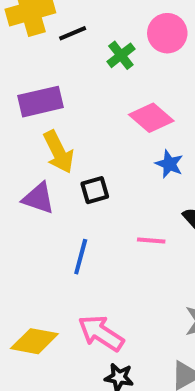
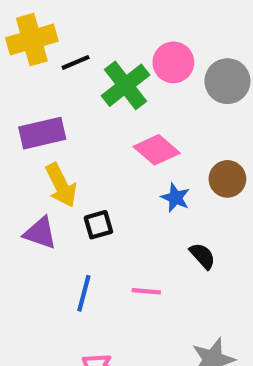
green cross: (121, 55) -> (125, 85), size x1.6
pink line: (151, 240) -> (146, 291), moved

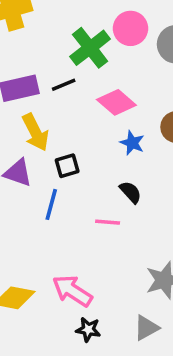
black line: (76, 62) -> (64, 85), moved
black semicircle: (202, 256) -> (130, 192), moved
blue line: (84, 293) -> (51, 204), moved

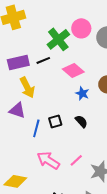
black square: (67, 166) -> (55, 121), moved
pink line: (108, 222) -> (76, 160), moved, turned -48
pink arrow: (72, 291) -> (48, 160), moved

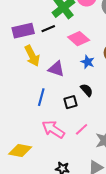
purple triangle: (17, 110) -> (56, 69), moved
black square: (55, 121) -> (70, 102), moved

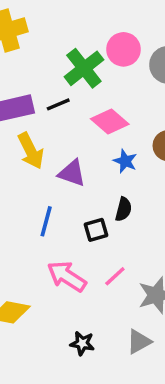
black semicircle: (87, 90) -> (123, 209), turned 56

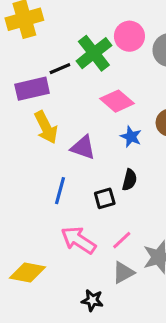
black line: (58, 104) -> (60, 69), moved
gray triangle: (139, 342) -> (123, 273), moved

